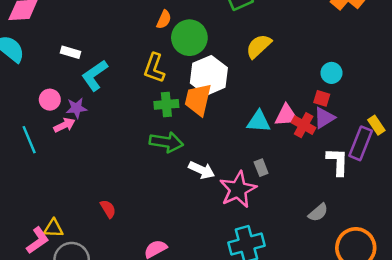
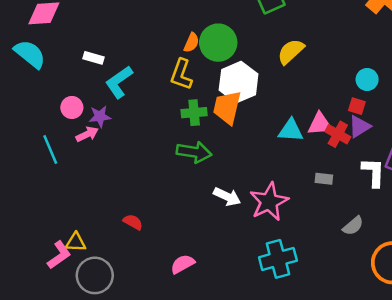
orange semicircle: (164, 19) -> (191, 43), moved
gray rectangle: (261, 168) -> (324, 179), moved, turned -63
white arrow: (202, 170) -> (227, 197), moved
red semicircle: (108, 209) -> (133, 222), turned -30

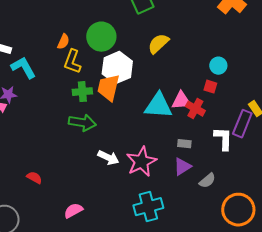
orange semicircle: (191, 43) -> (63, 42), moved
cyan L-shape: (119, 82) -> (23, 68), turned 96
purple triangle: (359, 127) -> (182, 167), moved
cyan triangle: (291, 130) -> (158, 106), size x1.4

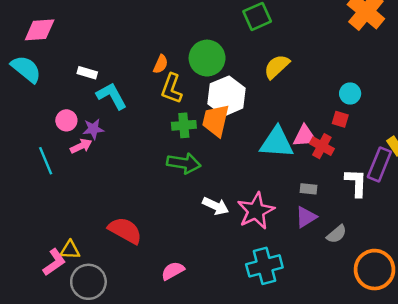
red semicircle: (34, 178) -> (125, 230), size x1.8

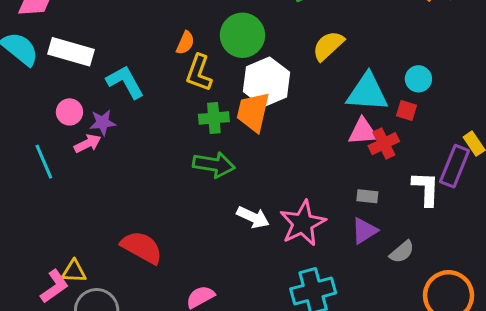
white rectangle: (87, 73) -> (71, 52), moved, size x1.8
cyan triangle: (277, 142) -> (367, 92), moved
red cross: (322, 146) -> (384, 144), turned 35

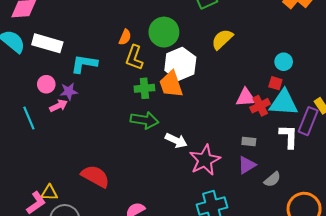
cyan L-shape: (125, 82) -> (84, 64), turned -52
cyan triangle: (367, 92) -> (284, 103), moved
orange trapezoid: (253, 112) -> (171, 84), turned -32
white arrow: (253, 217) -> (176, 141), moved

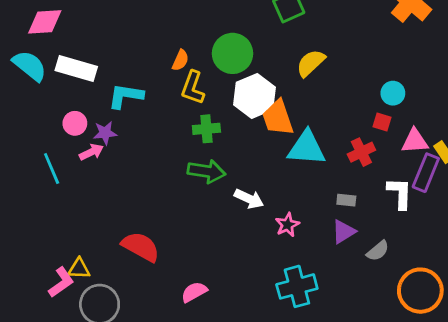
orange trapezoid: (171, 84) -> (278, 118), moved
pink triangle: (246, 98) -> (415, 141), moved
cyan triangle: (284, 103) -> (307, 148), moved
pink star: (205, 160) -> (287, 225), size x0.6

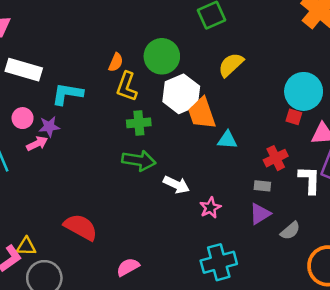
cyan circle: (393, 93) -> (304, 91), size x1.8
cyan triangle: (307, 148) -> (227, 140), size x0.6
red cross: (361, 152) -> (276, 158), moved

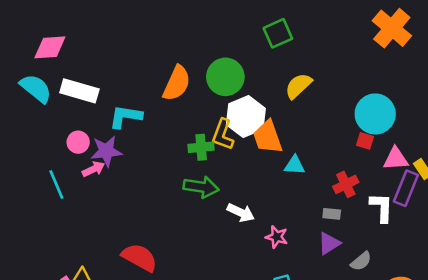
orange semicircle: (116, 62) -> (177, 83), size x1.8
yellow L-shape: (127, 87) -> (223, 134), moved
purple star: (49, 127) -> (106, 151), size x1.4
pink star: (210, 208) -> (277, 237), turned -30

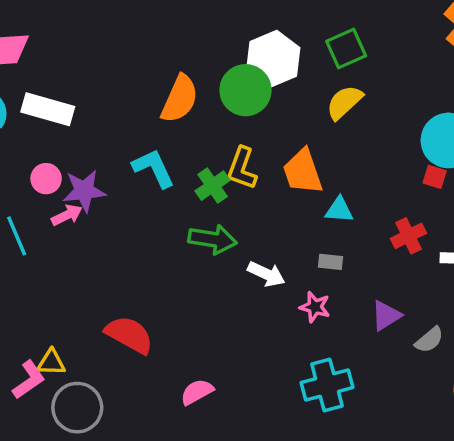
green square: (278, 33) -> (346, 49), moved
cyan L-shape: (125, 117) -> (154, 168), moved, turned 56
white hexagon: (246, 117) -> (273, 59), moved
green cross: (201, 147) -> (213, 186), turned -30
gray rectangle: (332, 214) -> (330, 262), moved

